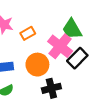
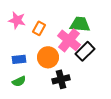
green trapezoid: (72, 29) -> (80, 24), turned 125
orange rectangle: (28, 33) -> (39, 28), turned -32

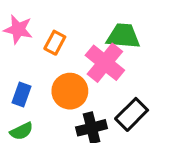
black rectangle: (85, 51) -> (132, 114), moved
blue rectangle: (19, 59) -> (21, 94), turned -64

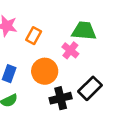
pink cross: (105, 63) -> (70, 50), size x0.6

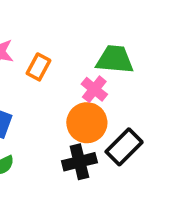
orange circle: (45, 71) -> (87, 123), moved

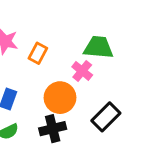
orange circle: (87, 123) -> (60, 98), moved
black cross: (79, 162) -> (53, 129), moved

